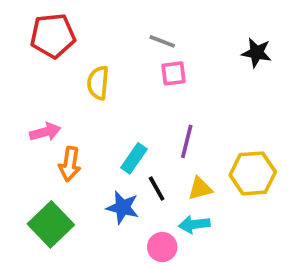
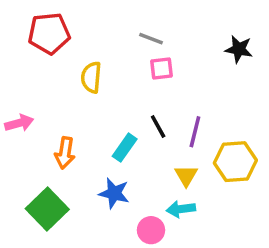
pink arrow: (45, 132) -> (19, 123), moved
purple line: (187, 141) -> (195, 132), moved
black line: (157, 189) -> (158, 126), moved
yellow triangle: (200, 189) -> (186, 176), turned -45

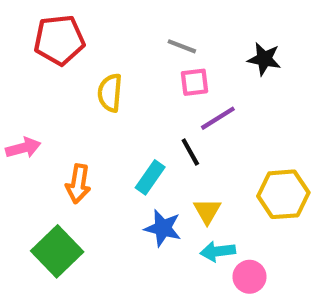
black star: (239, 49) -> (264, 59), moved
purple line: (195, 132) -> (218, 118), moved, turned 44
yellow triangle: (186, 176) -> (207, 211), moved
blue star: (114, 193) -> (163, 228), moved
pink circle: (151, 230) -> (249, 277), moved

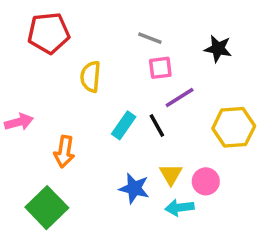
cyan rectangle: (150, 177) -> (124, 125), moved
yellow hexagon: (283, 194) -> (234, 127), moved
pink circle: (249, 277) -> (206, 181), moved

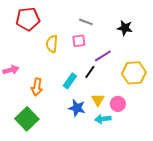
pink square: (160, 68) -> (79, 41), moved
cyan rectangle: (124, 125) -> (70, 81), moved
black line: (157, 125) -> (90, 72), turned 64

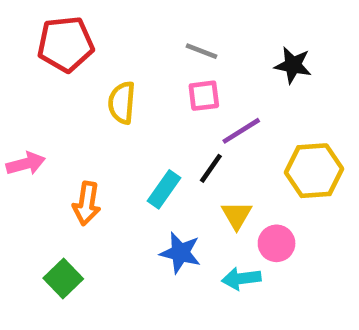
pink square: (79, 41) -> (204, 96), moved
yellow triangle: (98, 100) -> (237, 215), moved
green square: (27, 119) -> (63, 279), size x0.7

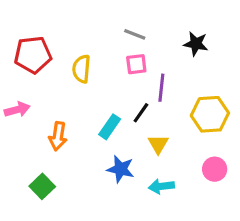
red pentagon: (66, 44) -> (33, 55), moved
purple line: (241, 131) -> (161, 88), turned -52
pink circle: (277, 243) -> (215, 169), moved

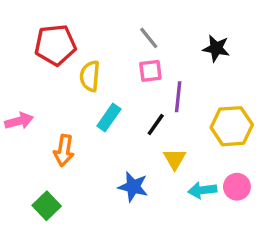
gray line: (135, 34) -> (149, 38), turned 30
red pentagon: (33, 55) -> (55, 45), moved
cyan rectangle: (110, 127) -> (109, 118), moved
cyan arrow: (161, 186) -> (202, 190), moved

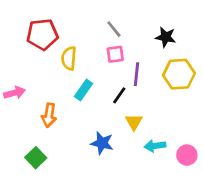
yellow hexagon: (232, 126) -> (179, 74), moved
pink circle: (237, 187) -> (187, 155), moved

